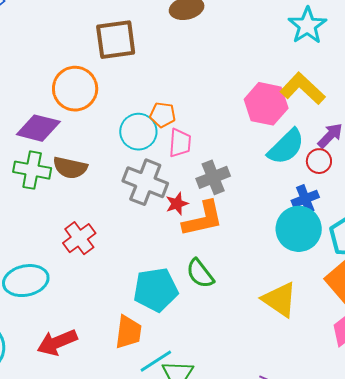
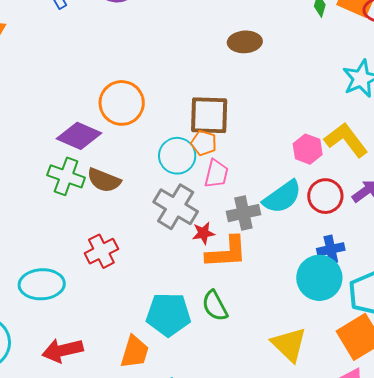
brown square: (116, 40) -> (209, 115), moved
pink hexagon: (266, 104) -> (308, 149), size x0.7
cyan semicircle: (286, 147) -> (282, 197), moved
red circle: (319, 161) -> (325, 196), moved, size x1.4

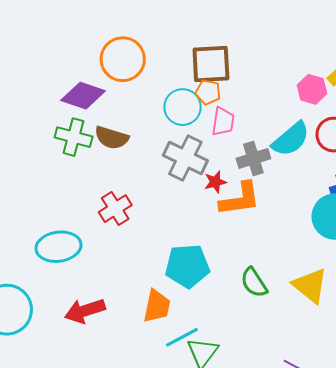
green semicircle: (215, 306) -> (254, 283), moved

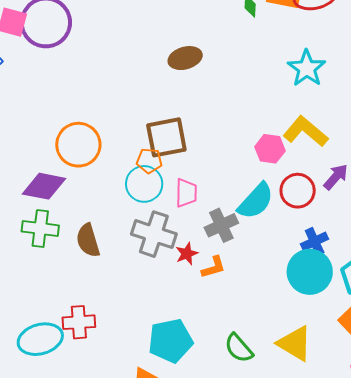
orange pentagon: (208, 92) -> (149, 161), moved
brown semicircle: (112, 138) -> (88, 240), moved, turned 64
orange L-shape: (240, 199) -> (213, 267), size x0.6
red cross: (115, 209) -> (79, 322), moved, turned 36

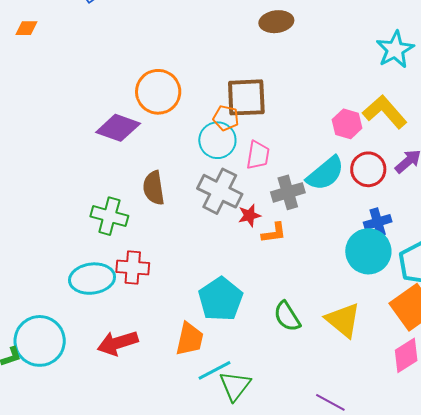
green cross: (40, 228) -> (109, 216), moved
cyan pentagon: (170, 341) -> (221, 299), turned -30

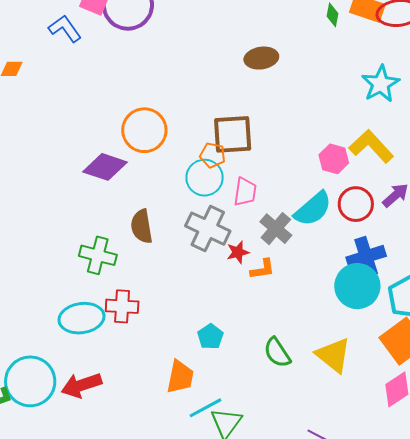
gray cross: (288, 192) -> (276, 229), turned -32
blue cross: (378, 222) -> (366, 257), size x1.4
cyan pentagon: (221, 299) -> (210, 337), size x0.6
red arrow: (118, 343) -> (81, 385), moved

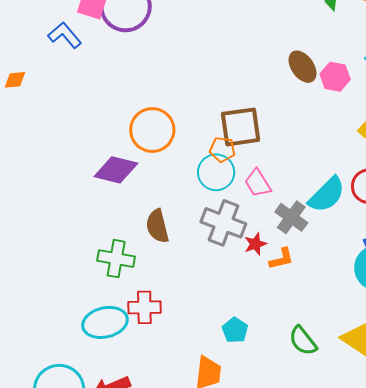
brown ellipse: (261, 58) -> (303, 67), moved, turned 68
pink hexagon: (334, 159) -> (335, 77), moved
pink trapezoid: (245, 192) -> (258, 183), turned 144

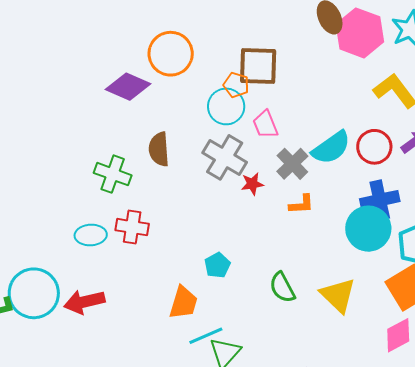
pink hexagon: (335, 77) -> (360, 33), size x1.6
orange L-shape: (281, 259) -> (301, 204), moved
cyan ellipse: (105, 322) -> (91, 235), size x0.7

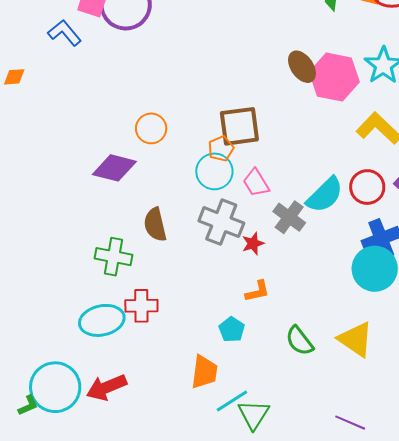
orange circle: (171, 54) -> (151, 128), size x0.7
orange pentagon: (236, 85) -> (221, 149), turned -30
orange L-shape: (301, 204) -> (258, 291), moved
cyan ellipse: (91, 235) -> (102, 320), size x1.4

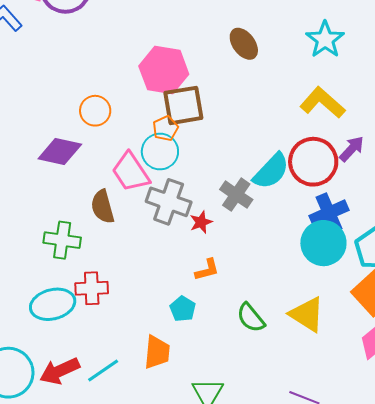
pink hexagon: (334, 77) -> (164, 70), moved
pink trapezoid: (256, 183) -> (131, 172), moved, size x1.4
red circle: (367, 187) -> (313, 162), size x1.4
cyan line: (232, 401) -> (103, 370), moved

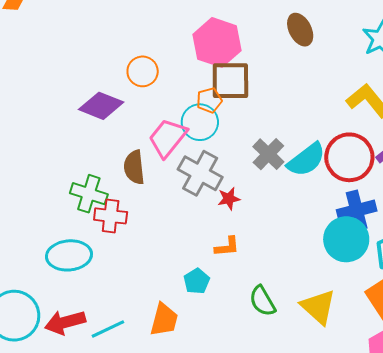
pink trapezoid: (131, 172) -> (168, 138), turned 63
gray cross: (236, 195) -> (268, 154), moved
red cross: (92, 288) -> (111, 216), moved

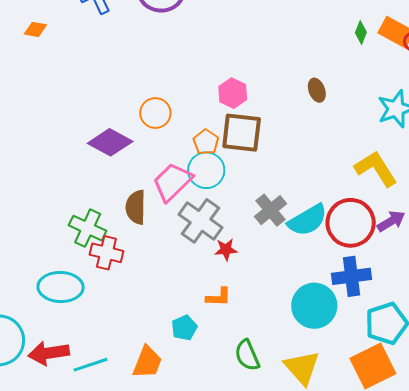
brown ellipse: (300, 30) -> (317, 90), size x0.7
pink hexagon: (217, 42) -> (233, 93), size x0.6
orange pentagon: (209, 100) -> (206, 142), moved, turned -30
cyan circle: (346, 239) -> (314, 306), moved

